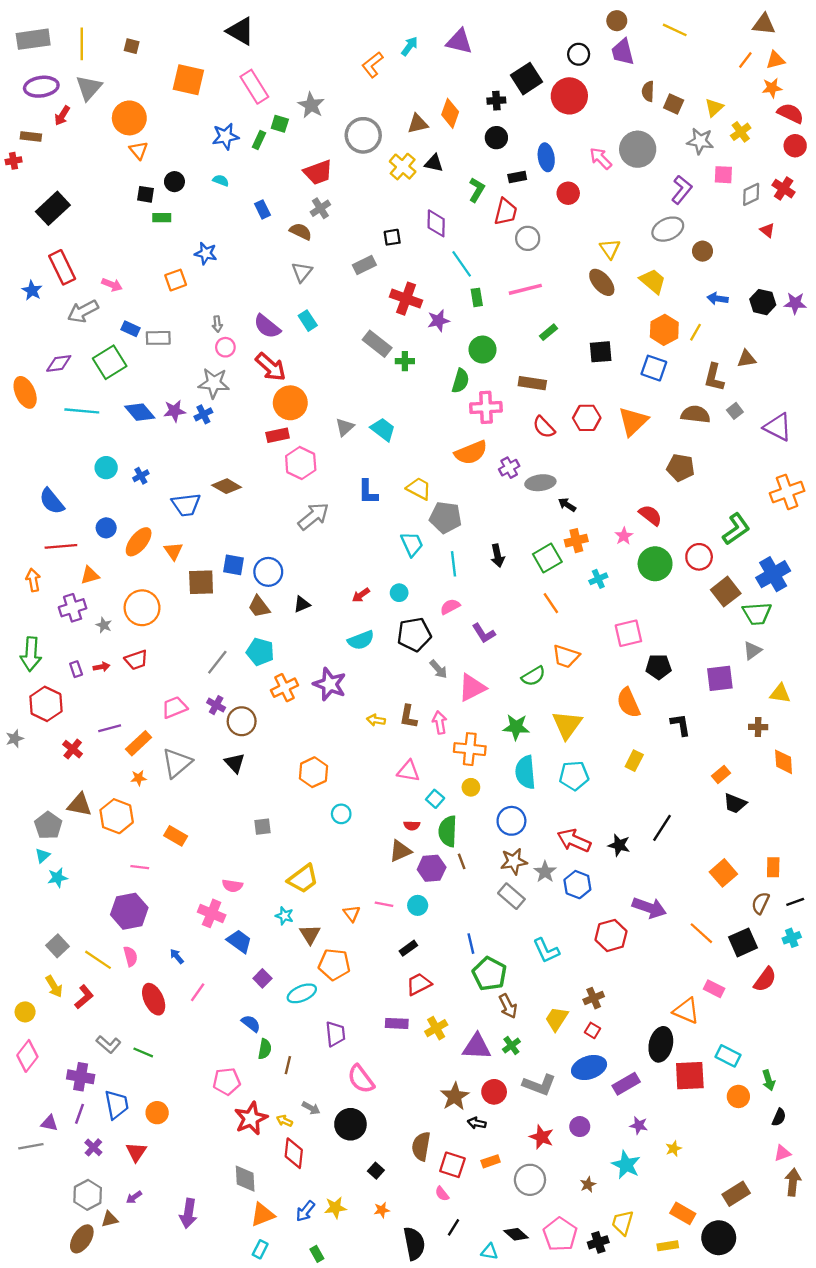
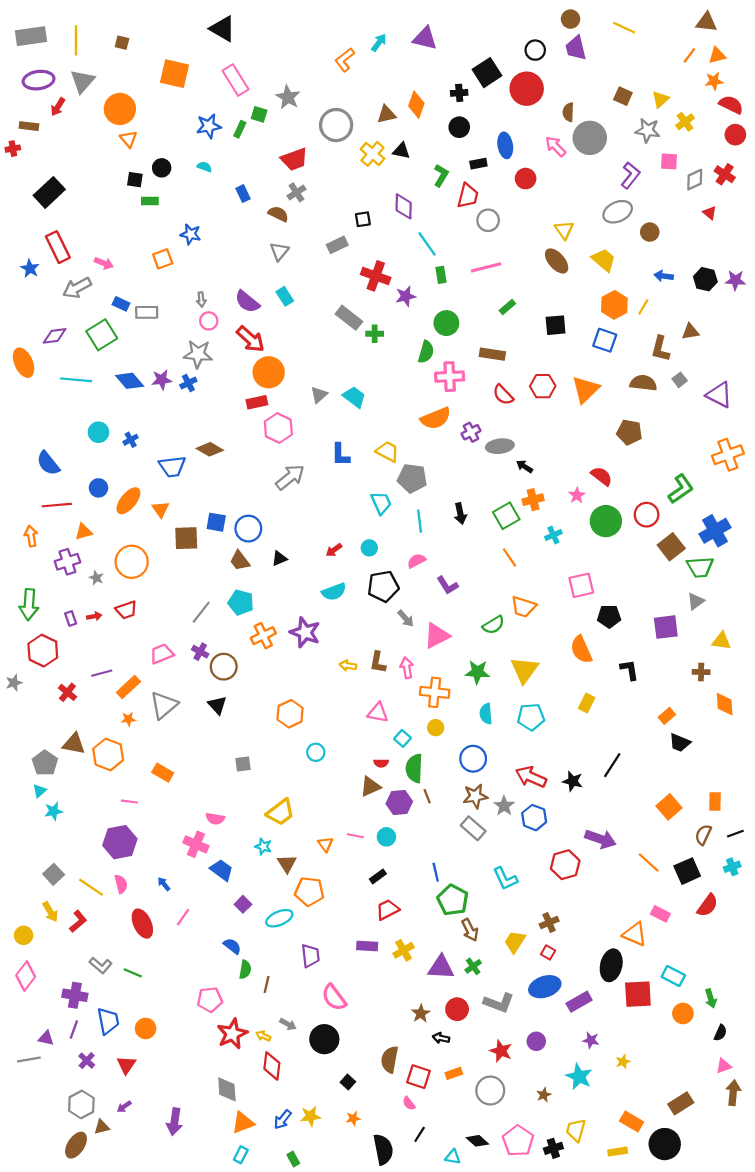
brown semicircle: (648, 91) -> (568, 112), moved
cyan semicircle: (525, 772) -> (486, 714), size x0.7
brown star: (455, 1096) -> (421, 1013), size x0.7

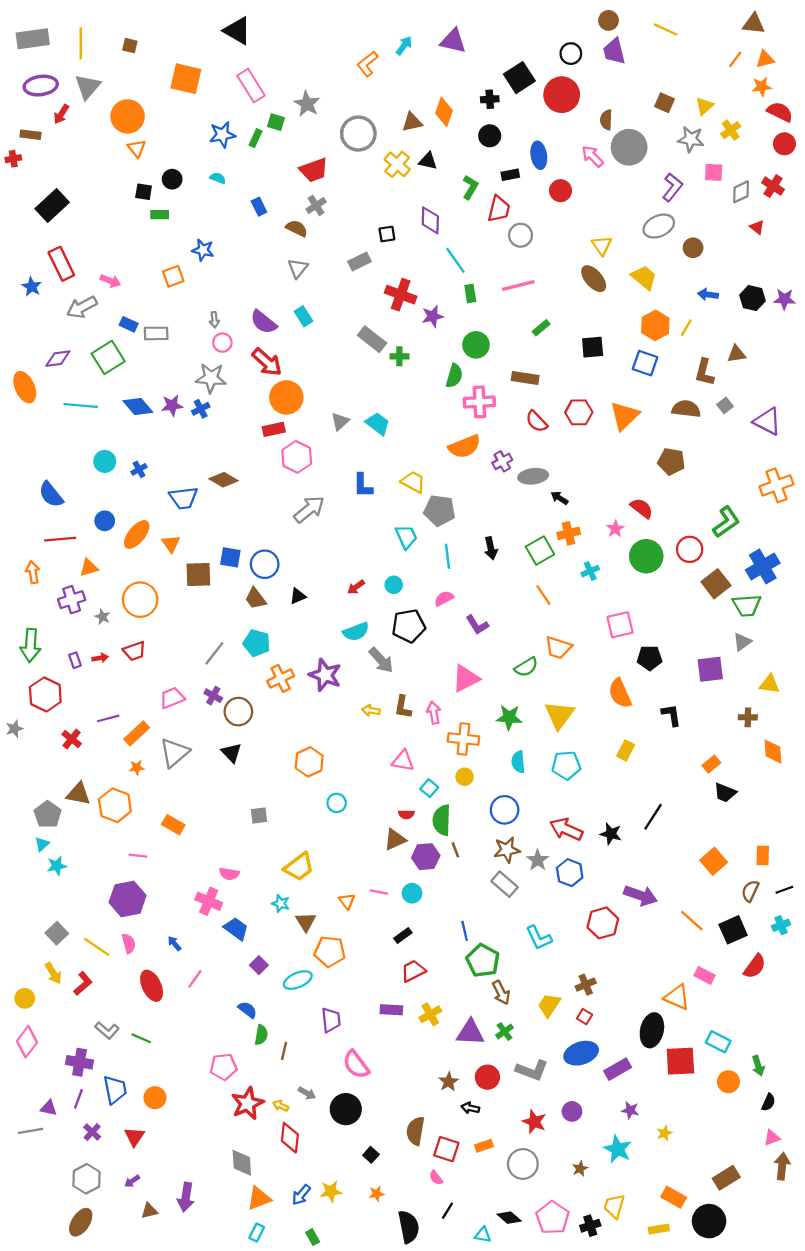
gray arrow: (406, 618) -> (381, 660), moved, size x1.4
brown triangle: (102, 1127) -> (149, 1211), moved

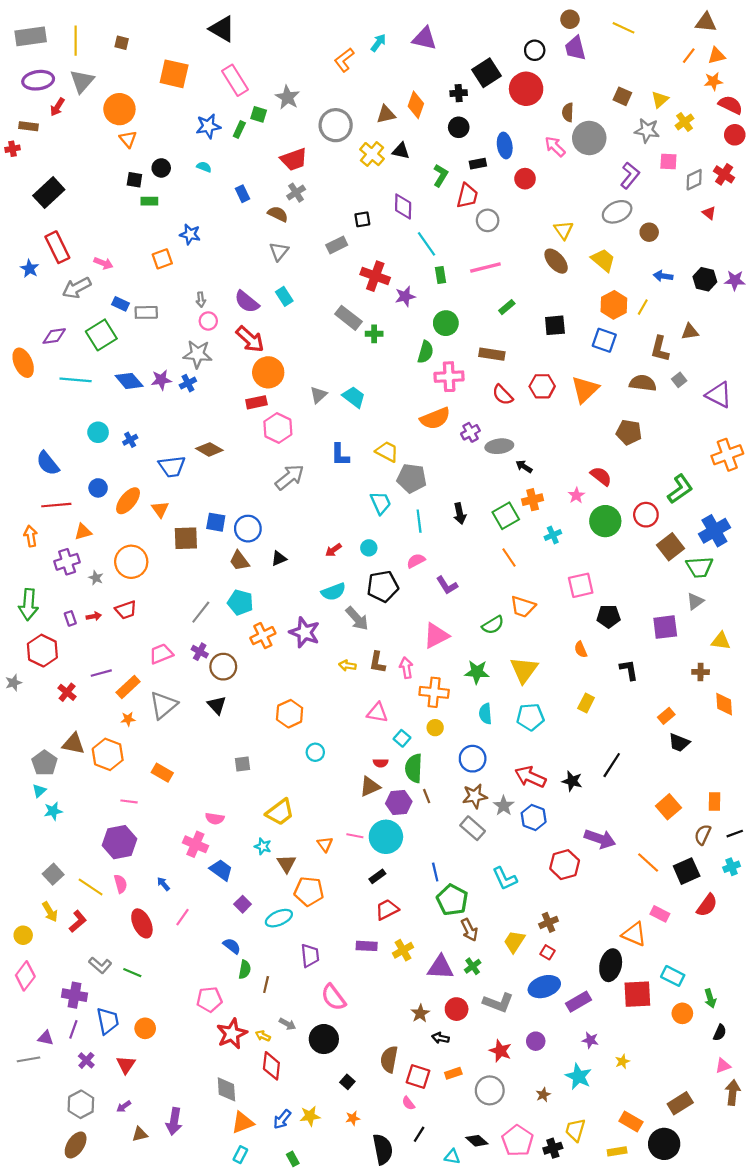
orange semicircle: (620, 693) -> (581, 650), size x0.6
cyan circle: (412, 893) -> (386, 837), size x1.8

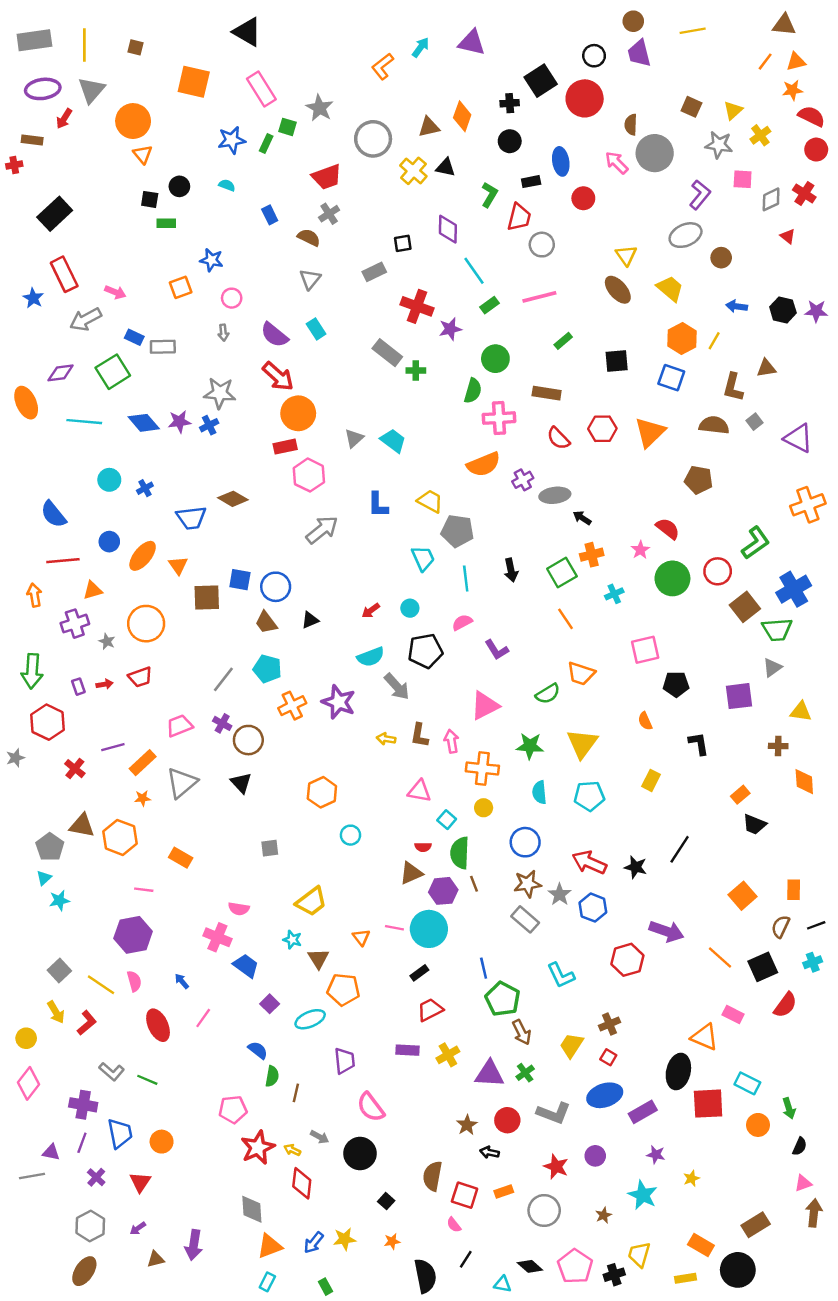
yellow line: (623, 28) -> (693, 31), turned -35
green rectangle: (440, 275) -> (489, 305), turned 63
pink circle: (208, 321) -> (232, 298), moved

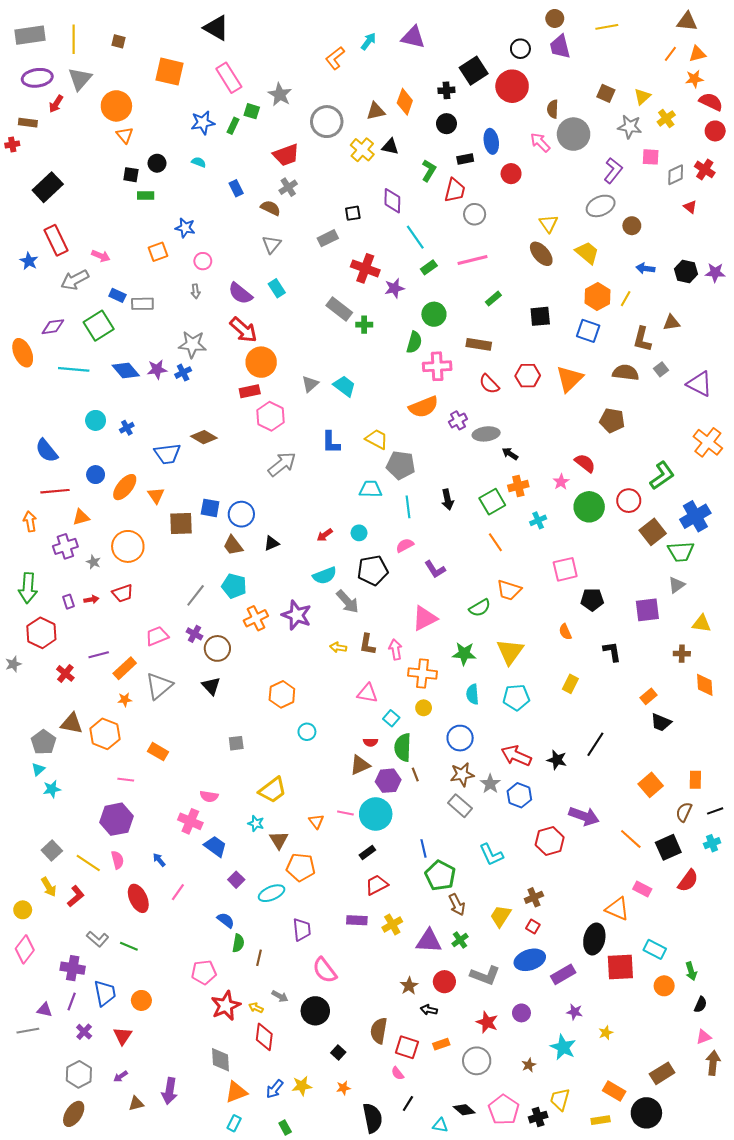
orange cross: (808, 505) -> (708, 442), turned -32
cyan trapezoid: (423, 558) -> (370, 489), turned -65

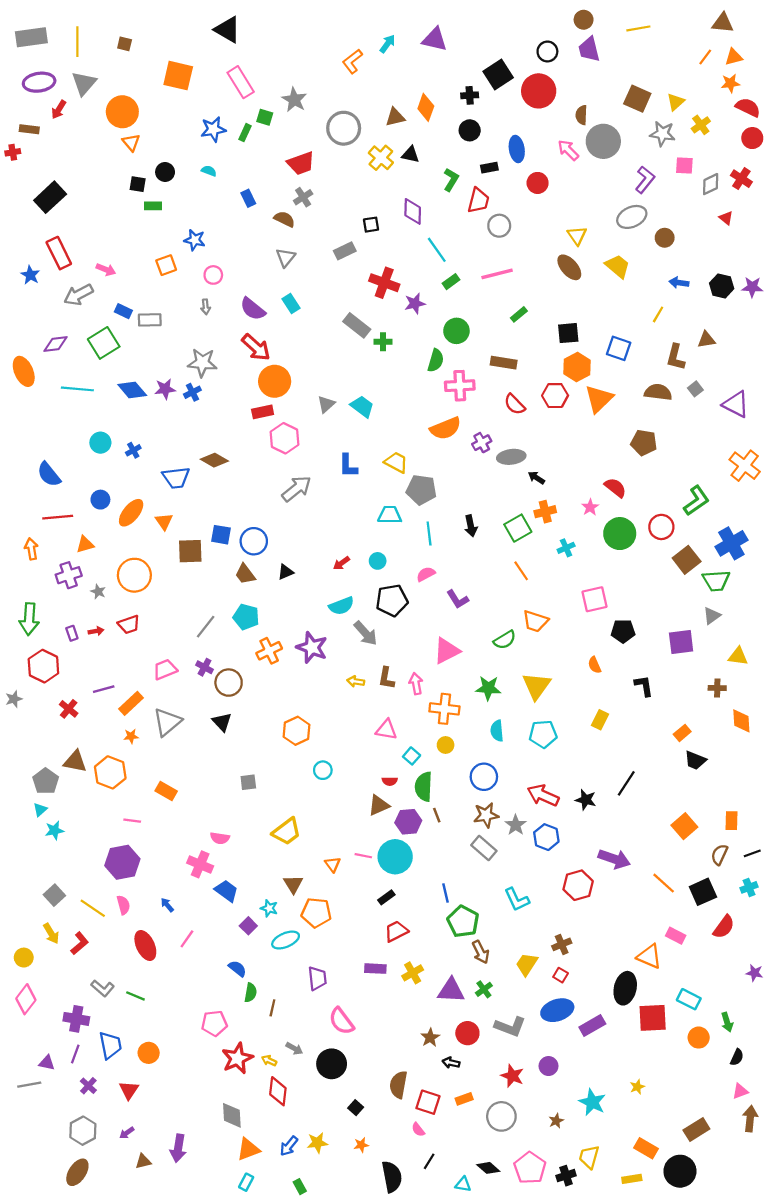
brown square: (606, 93) -> (637, 99), size x1.4
orange hexagon: (597, 297) -> (577, 367), moved
cyan star: (256, 823) -> (269, 908), moved
purple star: (575, 1012) -> (754, 973), moved

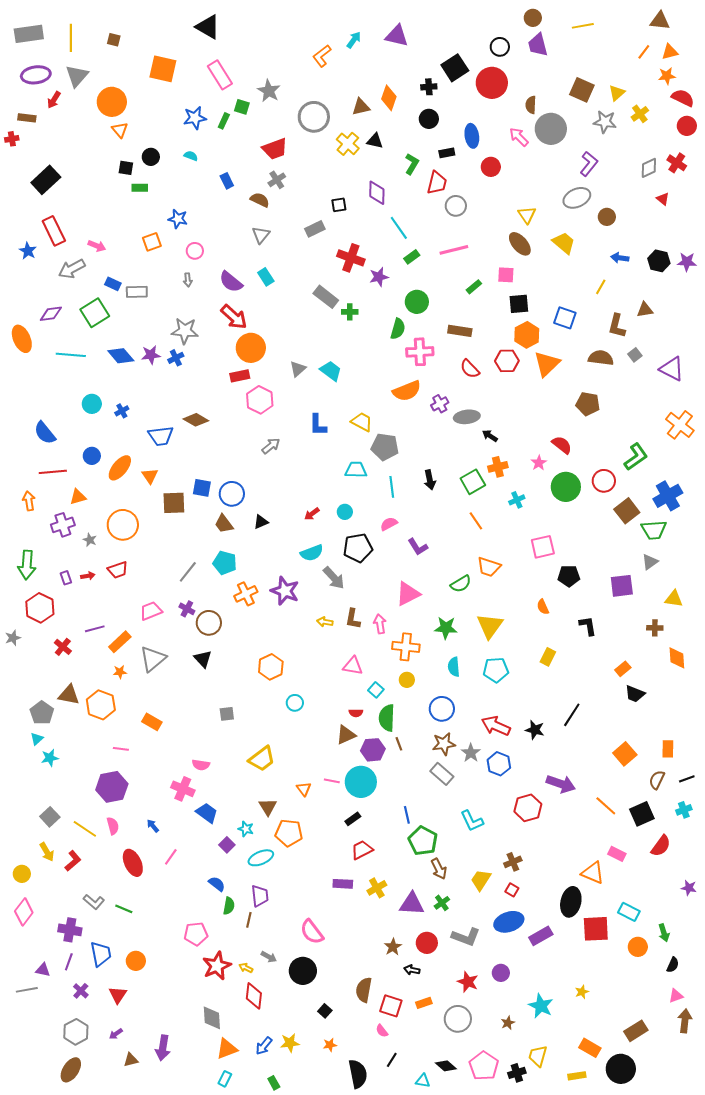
pink square: (684, 165) -> (506, 275), moved
gray arrow: (297, 489) -> (271, 446), size x0.7
purple trapezoid: (317, 978) -> (260, 896), moved

